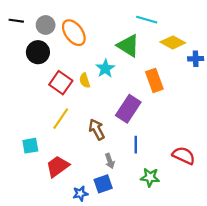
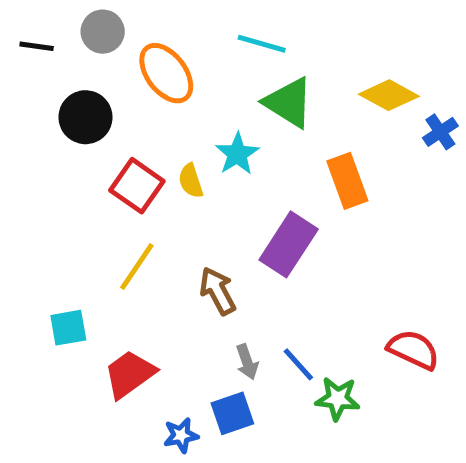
cyan line: (147, 20) -> (262, 44), moved
gray circle: (46, 25) -> (103, 32), moved
blue cross: (196, 59) -> (440, 132), turned -32
blue line: (136, 145) -> (298, 364), moved, turned -42

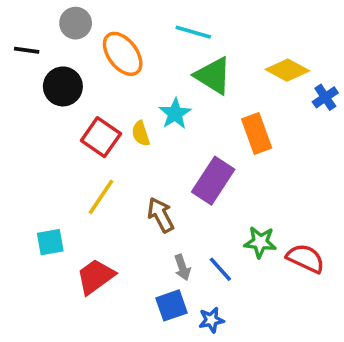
black line: (37, 46) -> (27, 50), moved
green star: (338, 399) -> (260, 242), moved
blue star: (181, 435) -> (211, 320), moved

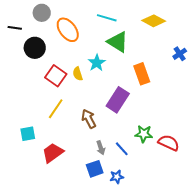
yellow diamond: (287, 70) -> (154, 21), moved

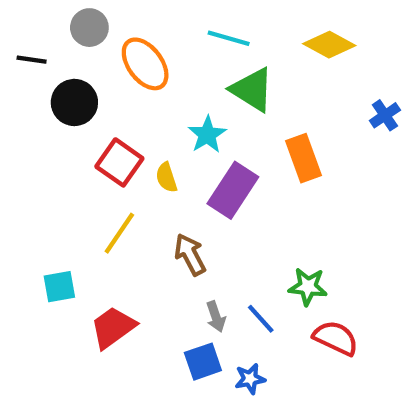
yellow semicircle: (78, 74) -> (166, 177), moved
purple rectangle: (118, 100) -> (233, 190), moved
red semicircle: (169, 143) -> (336, 338), moved

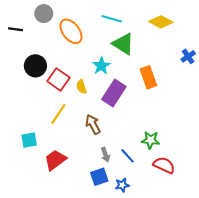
black circle: (74, 102) -> (35, 66), moved

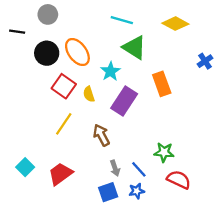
orange ellipse: (71, 31) -> (77, 52), moved
black circle: (35, 66) -> (47, 53), moved
cyan square: (29, 140) -> (25, 167), moved, turned -35
blue star: (122, 185) -> (137, 191), moved

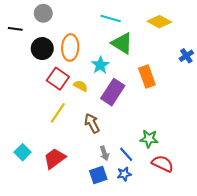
orange ellipse: (77, 52) -> (70, 47), turned 40
yellow semicircle: (89, 94) -> (81, 86), turned 136

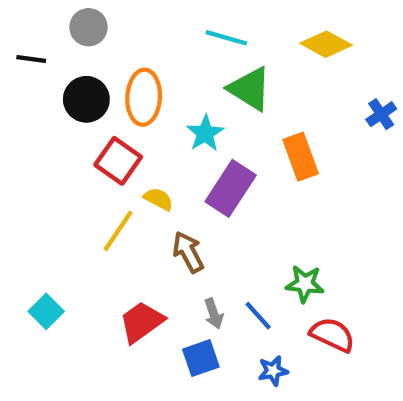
yellow semicircle: (81, 86) -> (158, 199), moved
red trapezoid: (55, 158) -> (142, 322), moved
blue star: (124, 174) -> (273, 371), moved

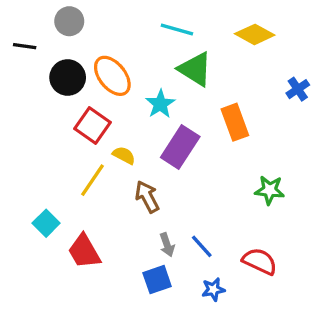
orange ellipse: (144, 97) -> (112, 76), turned -42
green star: (305, 284) -> (270, 190), moved
cyan square: (46, 311) -> (46, 223), moved
red trapezoid: (142, 322) -> (84, 251), moved, turned -84

